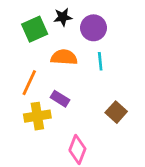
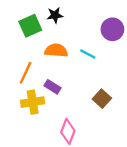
purple circle: (93, 28) -> (112, 29), moved
cyan line: (100, 61) -> (88, 54), turned -56

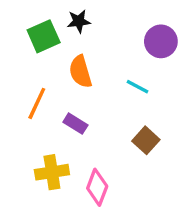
orange semicircle: (56, 50) -> (80, 72), turned -110
cyan line: (88, 54) -> (137, 87), moved
yellow cross: (33, 102) -> (52, 172), moved

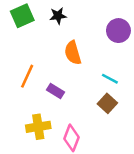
green square: (44, 36) -> (22, 16), moved
orange semicircle: (80, 72) -> (73, 53), moved
cyan line: (137, 87) -> (110, 79), moved

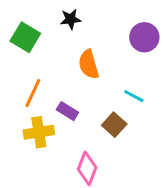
green square: (22, 16) -> (25, 37), moved, turned -35
brown square: (107, 103) -> (114, 125), moved
yellow cross: (38, 127) -> (39, 132), moved

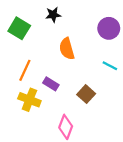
cyan line: (134, 96) -> (110, 66), moved
yellow cross: (39, 132) -> (29, 100), turned 30

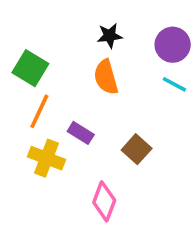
black star: (53, 15) -> (110, 36), moved
green square: (19, 28) -> (30, 68), moved
cyan line: (110, 66) -> (174, 84), moved

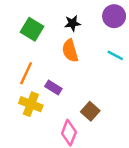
purple circle: (173, 45) -> (114, 16), moved
green square: (30, 68) -> (32, 29), moved
brown square: (137, 149) -> (90, 111), moved

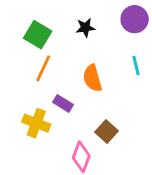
orange semicircle: (70, 51) -> (92, 78), moved
cyan line: (115, 55) -> (136, 66), turned 49
orange line: (26, 73) -> (43, 68), moved

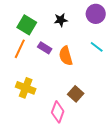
cyan line: (136, 66) -> (97, 47), turned -40
orange line: (43, 68) -> (20, 49), moved
purple rectangle: (63, 103) -> (45, 48), moved

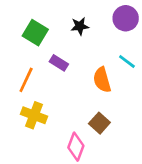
orange line: (20, 49) -> (26, 80), moved
orange semicircle: (66, 56) -> (102, 80), moved

